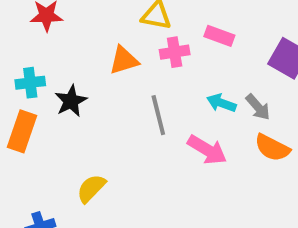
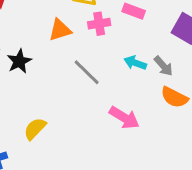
gray line: (158, 115) -> (87, 72), turned -32
pink arrow: (207, 150) -> (124, 118), moved

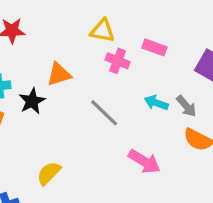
pink cross: (99, 24) -> (118, 61), turned 30
orange triangle: (60, 30) -> (59, 74), moved

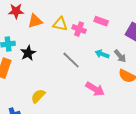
yellow triangle: (102, 31) -> (60, 24), moved
orange triangle: (59, 74) -> (35, 21), moved

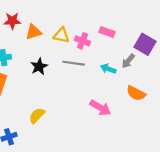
black star: (28, 53) -> (39, 67), moved
gray arrow: (120, 56) -> (128, 61), moved, turned 80
gray line: (71, 60) -> (74, 63), moved, turned -36

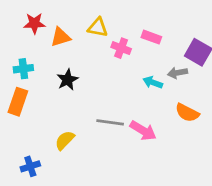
yellow triangle: (61, 35) -> (98, 27), moved
gray arrow: (128, 61) -> (178, 73), turned 40
gray line: (74, 63) -> (110, 122), moved

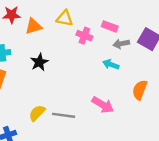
gray arrow: (178, 73) -> (121, 44), moved
orange semicircle: (187, 113) -> (140, 90), turned 84
gray line: (110, 122) -> (64, 115), moved

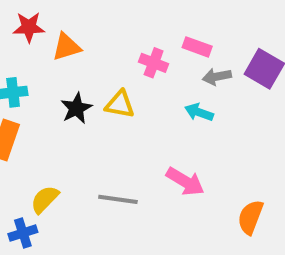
yellow triangle: (65, 18) -> (120, 104), moved
orange semicircle: (140, 90) -> (250, 217), moved
yellow semicircle: (37, 113) -> (45, 199), moved

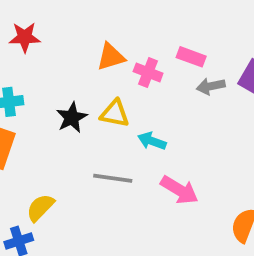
orange triangle: (66, 47) -> (111, 57), moved
cyan arrow: (199, 112) -> (152, 141), moved
gray line: (118, 199) -> (113, 178), moved

